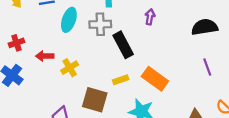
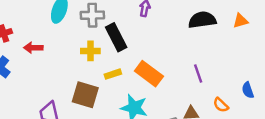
purple line: (207, 67) -> (198, 73), moved
yellow cross: (70, 68) -> (90, 51), moved, turned 30

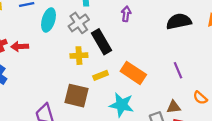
gray cross: (92, 15) -> (79, 23), turned -30
red arrow: (33, 48) -> (20, 46), moved

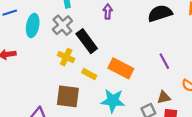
yellow cross: (79, 56) -> (66, 57), turned 35
yellow rectangle: (101, 75) -> (89, 74), turned 56

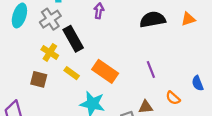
brown square: (68, 96) -> (39, 79), moved, size x0.7

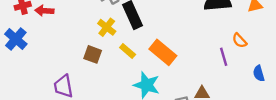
purple line: (151, 69) -> (224, 57), moved
orange semicircle: (173, 98) -> (239, 41), moved

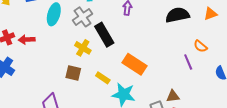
yellow rectangle: (128, 51) -> (103, 78), moved

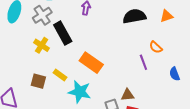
brown square: (73, 73) -> (38, 81), moved

